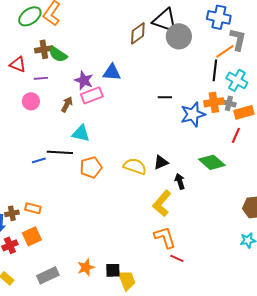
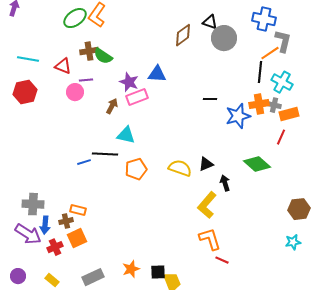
black triangle: (165, 20) -> (210, 22), size x0.6
pink circle: (31, 101) -> (75, 92), moved
brown cross: (12, 213) -> (66, 221), moved

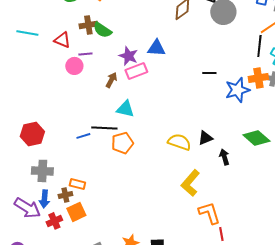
red hexagon: (25, 92) -> (32, 134), moved
orange pentagon: (136, 169) -> (122, 143), moved
gray cross: (33, 204) -> (42, 171), moved
yellow L-shape: (207, 205) -> (190, 183), moved
red line: (222, 260) -> (221, 234), turned 56

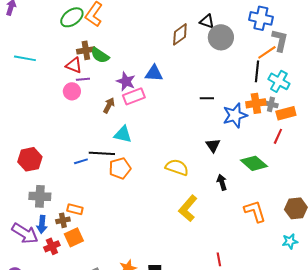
red triangle: (62, 40) -> (74, 65), moved
black triangle: (205, 138) -> (213, 145), moved, turned -42
orange L-shape: (209, 213) -> (255, 211), moved

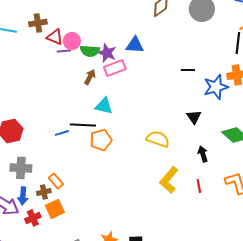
brown cross: (86, 50) -> (38, 23), moved
green semicircle: (100, 55) -> (90, 51), moved, turned -30
pink circle: (72, 91) -> (72, 41), moved
orange rectangle: (75, 209) -> (56, 181), turned 35
red line: (219, 259) -> (199, 186), moved

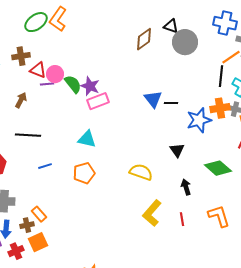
blue triangle: (135, 45) -> (153, 99), moved, turned 48
green semicircle: (90, 51) -> (73, 84), turned -132
brown arrow: (90, 77) -> (21, 100), moved
black line: (83, 125) -> (28, 135), moved

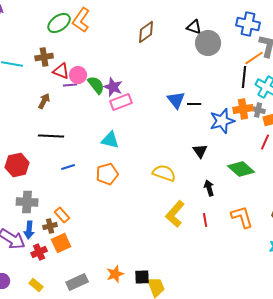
brown diamond: (144, 39) -> (146, 32), moved

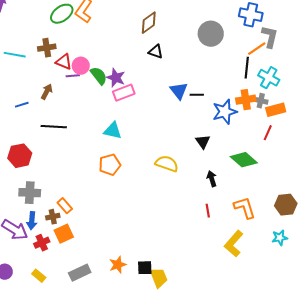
black triangle: (194, 27) -> (156, 52), moved
blue line: (68, 167) -> (22, 105), moved
yellow L-shape: (175, 214) -> (234, 244), moved

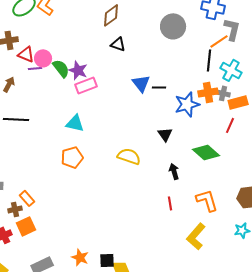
orange star: (118, 265) -> (80, 257), turned -30

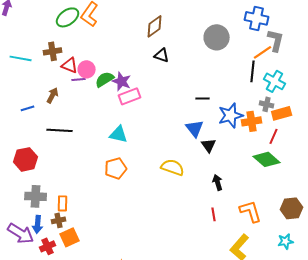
green semicircle: (61, 68) -> (105, 79), turned -84
blue triangle: (141, 83) -> (195, 128), moved
orange cross: (208, 92) -> (252, 121), moved
green diamond: (206, 152) -> (267, 159), moved
orange rectangle: (27, 198) -> (63, 203), moved, turned 42

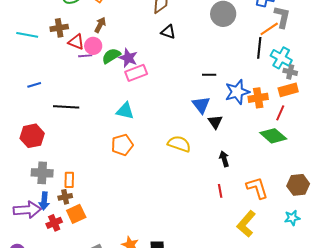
brown arrow: (53, 95) -> (100, 25), moved
gray cross: (267, 104) -> (290, 72), moved
purple arrow: (21, 233) -> (27, 210), turned -36

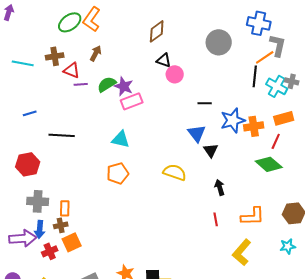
pink circle: (93, 46) -> (175, 74), moved
gray cross: (290, 72) -> (292, 81), moved
orange L-shape: (257, 188) -> (253, 216), turned 105

